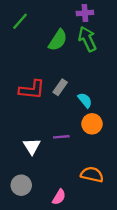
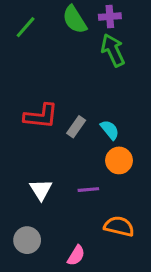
green semicircle: (58, 40) -> (75, 20), moved, turned 115
gray rectangle: (60, 87) -> (76, 127), moved
purple line: (61, 137) -> (88, 190), moved

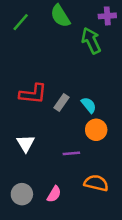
purple cross: (110, 17) -> (107, 16), moved
white triangle: (41, 190) -> (26, 143), moved
pink semicircle: (76, 255) -> (54, 194), moved

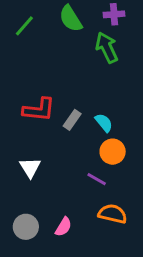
purple cross: (107, 16) -> (114, 14), moved
purple line: (71, 153) -> (97, 179), moved, turned 35

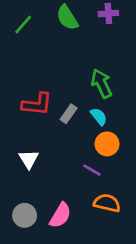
green arrow: (107, 48) -> (102, 84), moved
pink semicircle: (63, 227) -> (60, 215), size x1.4

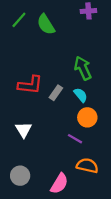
green semicircle: (67, 18) -> (46, 24), moved
pink semicircle: (60, 215) -> (59, 184), moved

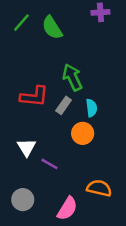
green arrow: (83, 68) -> (72, 77), moved
cyan semicircle: (81, 95) -> (92, 108), turned 32
orange circle: (87, 117) -> (83, 133), moved
purple line: (75, 139) -> (49, 164), moved

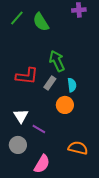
gray circle: (23, 200) -> (18, 145), moved
pink semicircle: (67, 209) -> (42, 164), moved

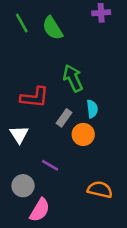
green line: (17, 18) -> (22, 23), turned -70
gray rectangle: (50, 83) -> (64, 118), moved
white triangle: (21, 116) -> (19, 134), moved
pink semicircle: (42, 164) -> (40, 210), moved

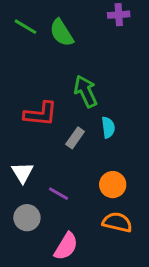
green line: (22, 23) -> (25, 27), turned -30
white triangle: (19, 134) -> (22, 173), moved
orange circle: (83, 134) -> (113, 185), moved
pink semicircle: (40, 210) -> (66, 246), moved

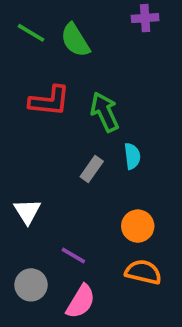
red L-shape: (41, 114) -> (49, 101), moved
purple line: (59, 194) -> (73, 255), moved
gray circle: (27, 218) -> (31, 285), moved

